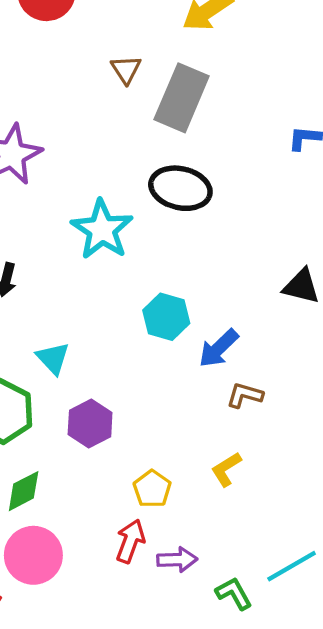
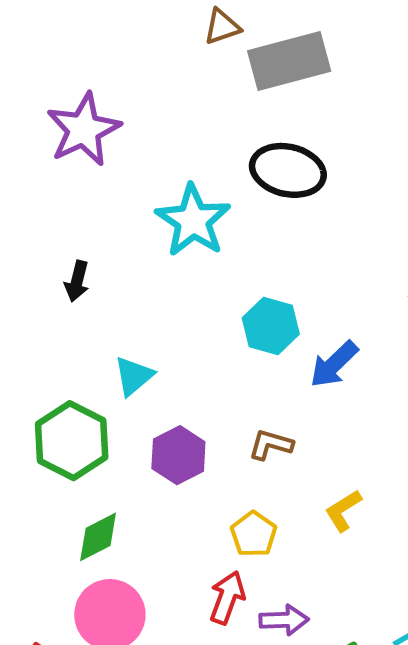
brown triangle: (126, 69) -> (222, 27), turned 44
gray rectangle: (182, 98) -> (289, 61), turned 52
cyan triangle: (53, 358) -> (134, 376), turned 33
brown L-shape: (245, 395) -> (271, 445), moved

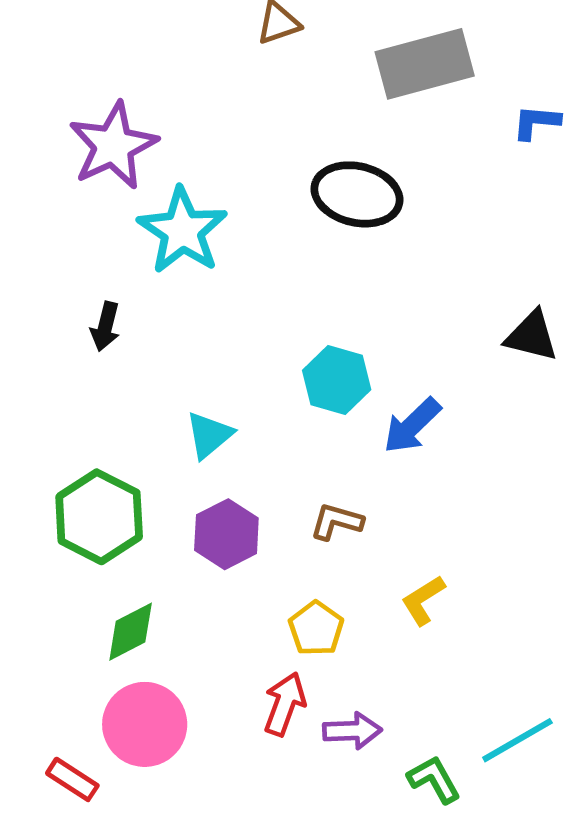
gray rectangle: (289, 61) -> (425, 64), moved
cyan star: (193, 221) -> (182, 231), moved
cyan triangle: (134, 376) -> (209, 435), moved

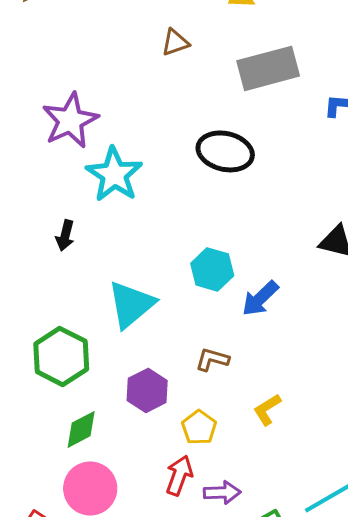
cyan triangle: (209, 435) -> (131, 304), size x1.6
purple hexagon: (226, 534) -> (147, 390), moved

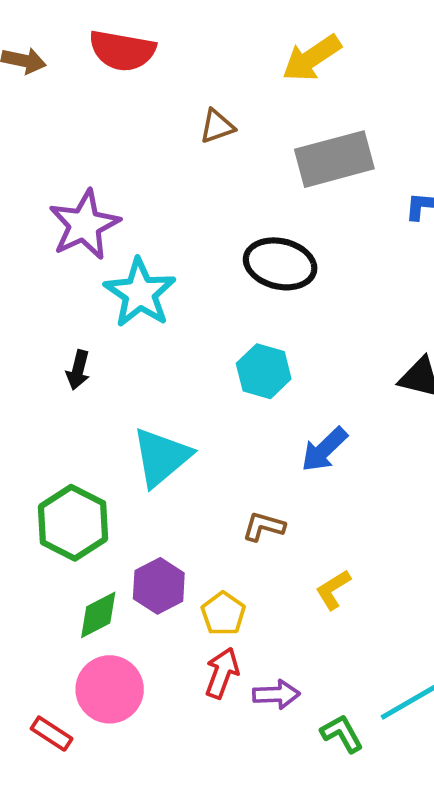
cyan hexagon: (212, 269) -> (264, 371), moved
purple hexagon: (147, 390) -> (159, 586), moved
yellow pentagon: (199, 427) -> (223, 614), moved

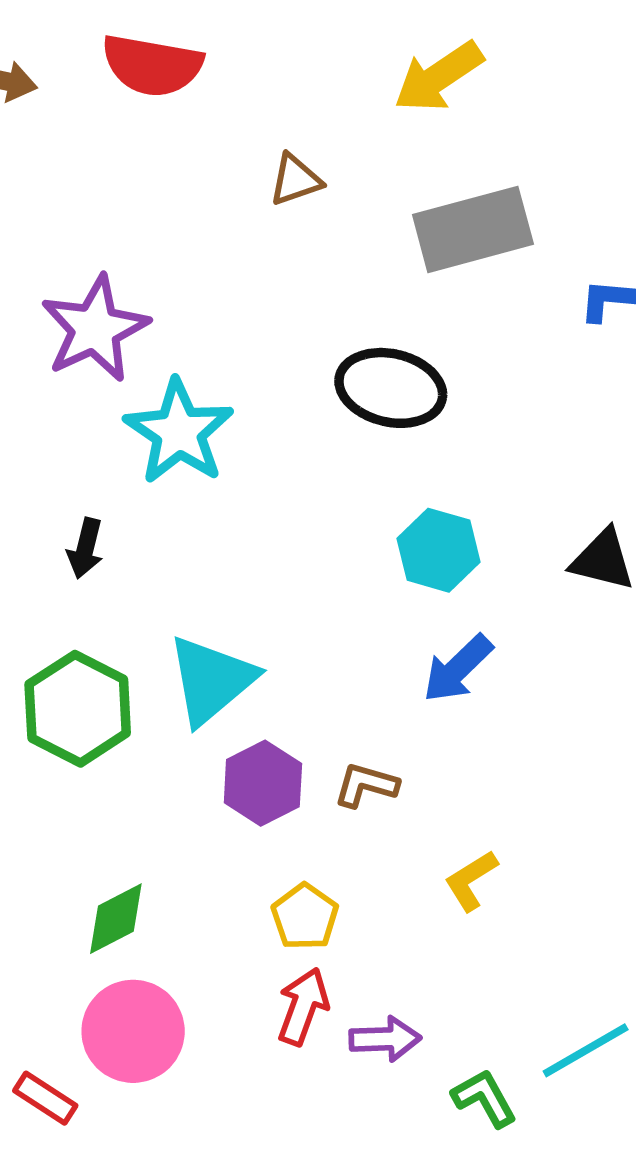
cyan hexagon: (264, 371) -> (439, 550), moved
green hexagon: (73, 523) -> (78, 709), moved
purple hexagon: (159, 586) -> (263, 783), moved

